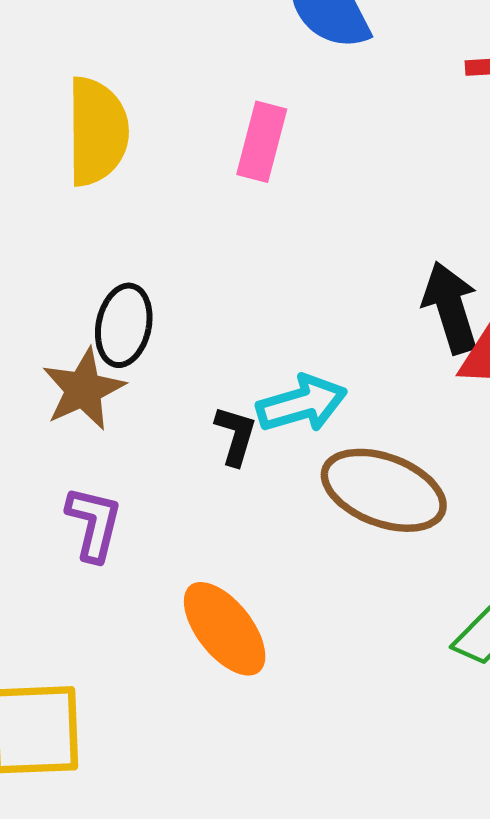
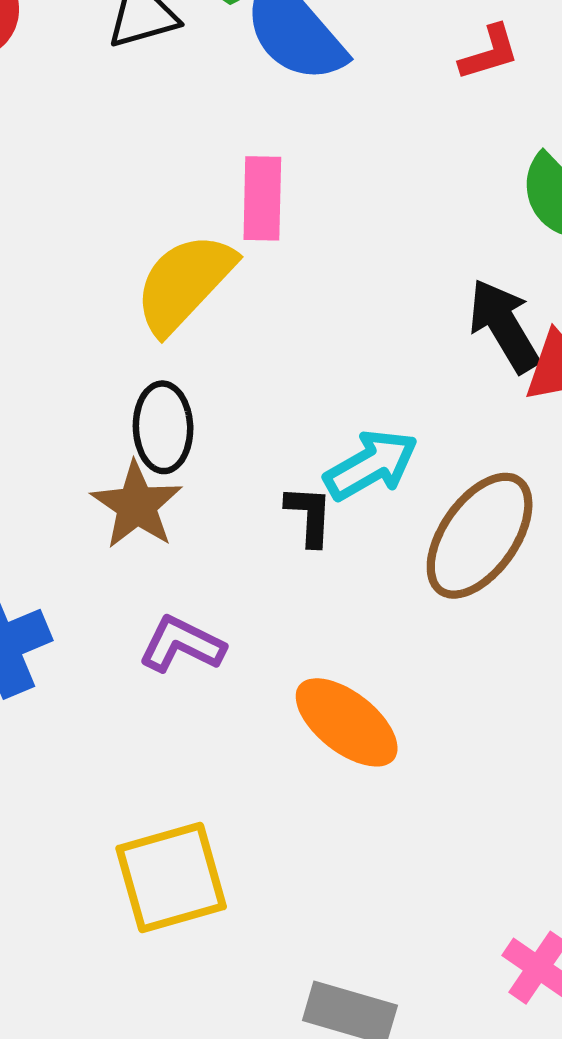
yellow semicircle: (97, 132) -> (184, 283), moved, turned -123
brown ellipse: (384, 490) -> (480, 536), turned -62
purple L-shape: (94, 524) -> (182, 644), turned -64

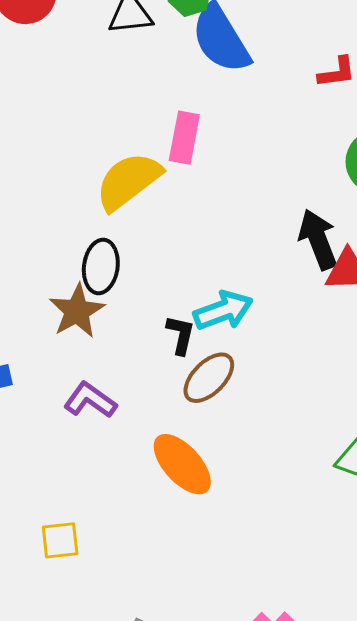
brown ellipse: (480, 536) -> (209, 378), moved, size x0.7
yellow square: (171, 877) -> (60, 540), size x0.6

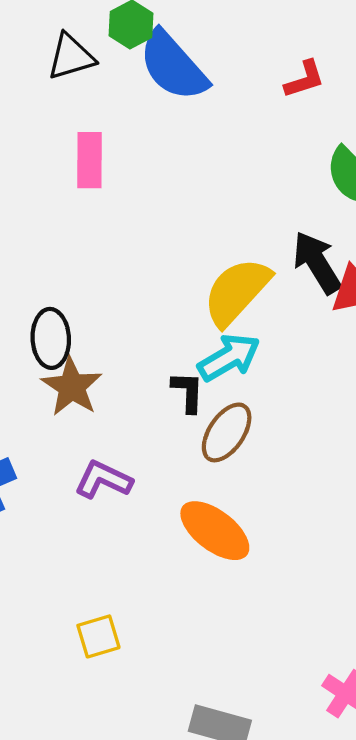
pink rectangle: (184, 138) -> (90, 160), moved
yellow semicircle: (128, 181) -> (237, 292), moved
black ellipse: (101, 266) -> (51, 338), moved

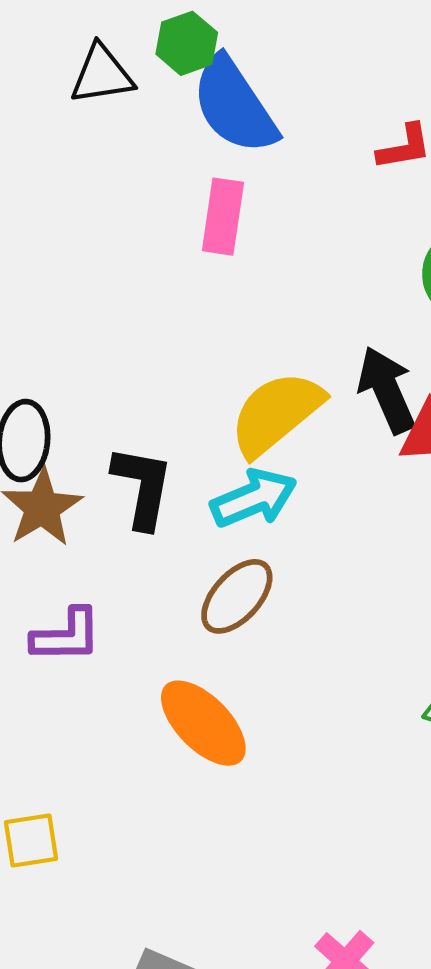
pink rectangle: (90, 160) -> (223, 217), moved
black L-shape: (188, 392) -> (142, 487), moved, size x1.5
purple L-shape: (103, 480) -> (66, 636), turned 146

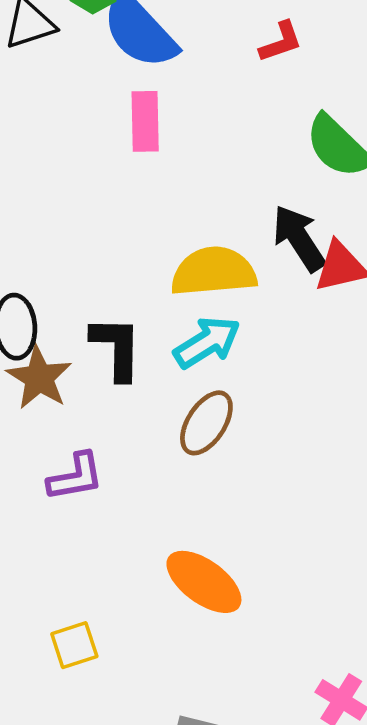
yellow semicircle: (276, 413) -> (214, 272), turned 44
orange ellipse: (203, 723) -> (204, 582), moved

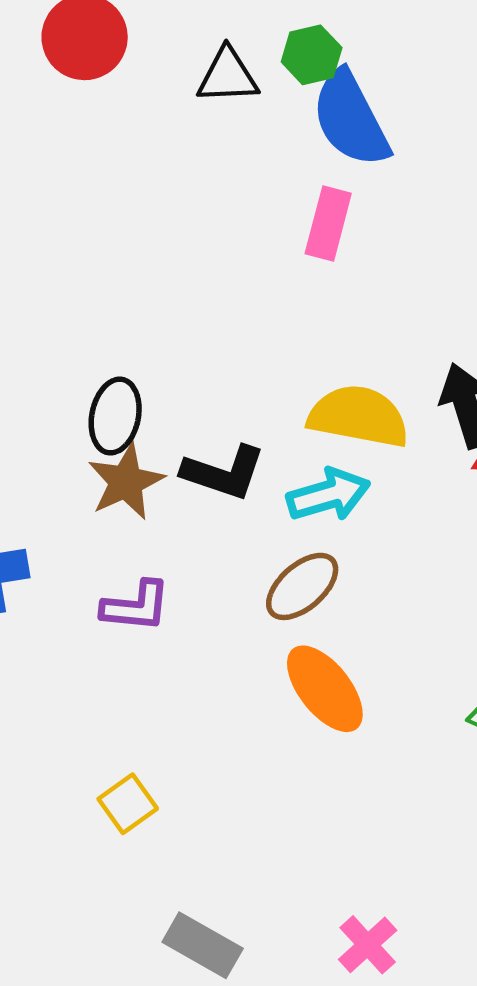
black L-shape: (117, 348) -> (224, 472), turned 92
orange ellipse: (204, 582) -> (325, 689), moved
yellow square: (74, 645) -> (128, 804), moved, turned -33

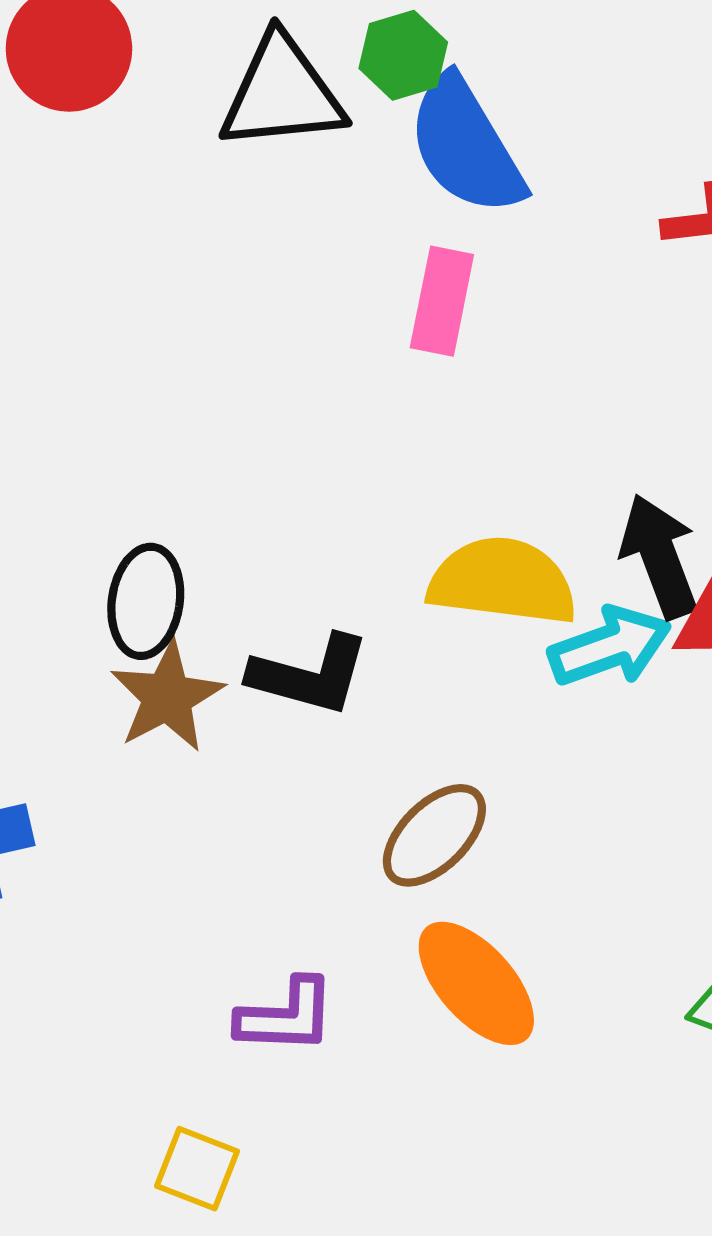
black triangle: (228, 76) -> (282, 93), size x1.4
cyan arrow: (328, 495) -> (610, 646), moved
purple L-shape: (136, 606) -> (286, 1016), moved
yellow square: (128, 804) -> (197, 1169), turned -30

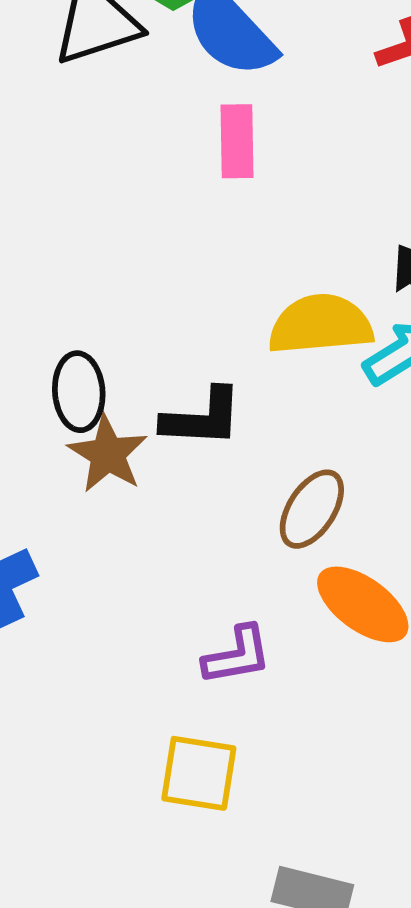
yellow square: (197, 1169) -> (199, 773), size x1.4

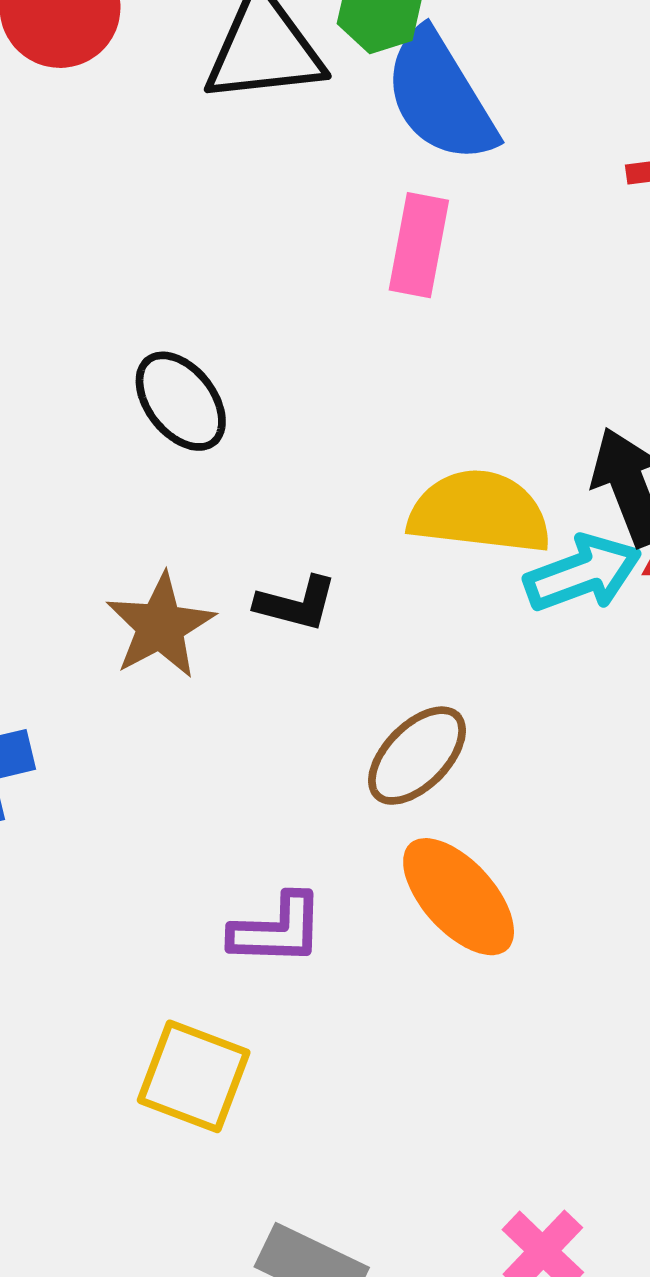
black ellipse: (79, 392) -> (181, 401), moved, turned -46
black L-shape: (202, 418) -> (296, 604), size x0.7

